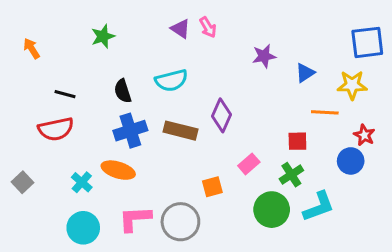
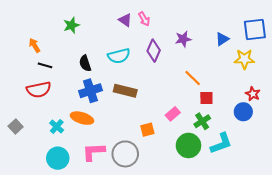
orange arrow: (32, 49) -> (35, 45), moved
blue triangle: (305, 73) -> (222, 39), moved
orange line: (325, 112) -> (193, 78), moved, turned 42
purple diamond: (221, 115) -> (154, 51), moved

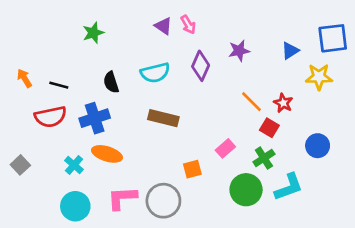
orange arrow: (35, 45) -> (24, 78), moved
blue cross: (90, 91) -> (95, 118), moved
red star: (253, 94) -> (283, 103), moved
red square: (206, 98) -> (269, 128), turned 32

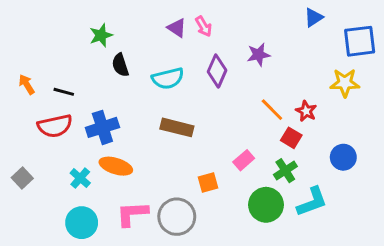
blue triangle: (290, 51) -> (314, 17), moved
black semicircle: (111, 82) -> (120, 65), moved

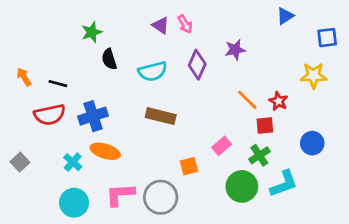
blue square: (360, 41) -> (327, 38), size x0.7
red square: (291, 138) -> (265, 126), turned -36

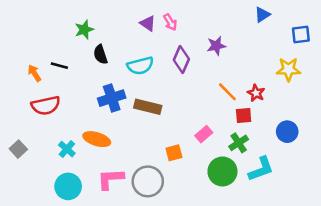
orange arrow: (24, 77) -> (34, 73), moved
black line: (58, 84) -> (59, 66), moved
blue cross: (93, 116) -> (112, 98), moved

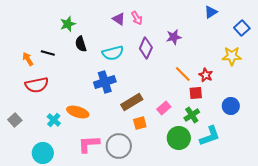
blue square: (301, 35) -> (242, 28), turned -35
blue cross: (112, 98) -> (105, 82), moved
brown rectangle: (148, 107) -> (132, 102), moved, turned -45
cyan circle: (68, 186) -> (43, 153), moved

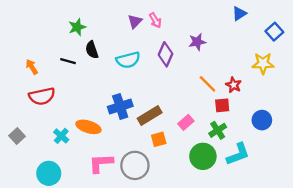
purple triangle: (119, 19) -> (135, 21), turned 40
black line: (48, 53) -> (68, 61), moved
blue cross: (105, 82) -> (120, 106), moved

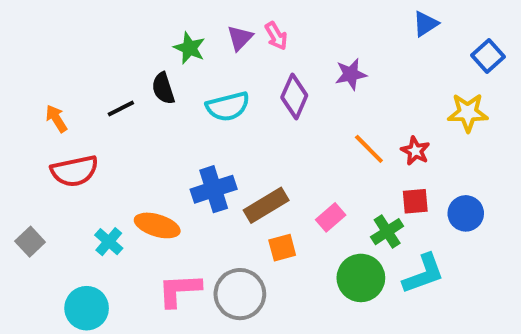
green star: (77, 27) -> (189, 48), moved, turned -30
black line: (68, 61) -> (121, 109), turned -42
red square: (222, 105) -> (415, 201), moved

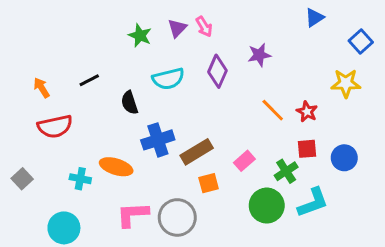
black semicircle: (163, 88) -> (130, 103), moved
cyan cross: (109, 242) -> (80, 179), turned -30

